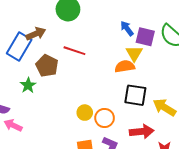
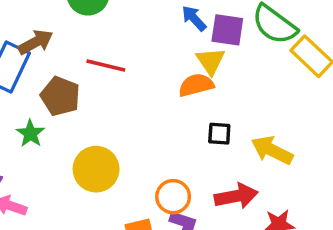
black square: (135, 95) -> (219, 134), size x0.6
yellow circle: (85, 113) -> (96, 169), moved, size x1.6
orange circle: (105, 118) -> (173, 197), moved

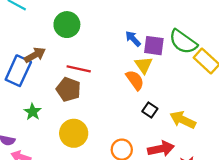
orange semicircle: (196, 85) -> (135, 80), turned 70
brown pentagon: (60, 96) -> (69, 89), moved
black square: (219, 134) -> (150, 110), turned 32

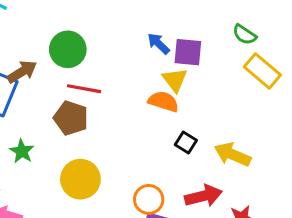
green circle: (67, 25) -> (68, 49), moved
green semicircle: (183, 42) -> (245, 35), moved, size x0.6
orange semicircle: (135, 80) -> (163, 101), turned -35

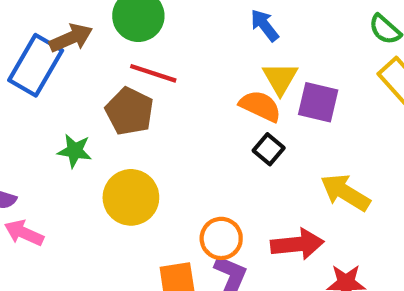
purple square: (188, 52) -> (318, 102), moved
black square: (186, 143) -> (269, 149), moved
green star: (22, 151) -> (75, 151), moved, turned -30

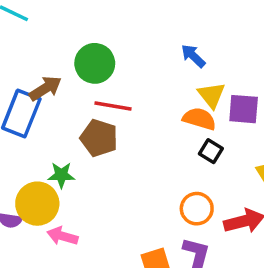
yellow circle: (131, 197) -> (37, 204), moved
pink arrow: (24, 233) -> (62, 236), moved
orange circle: (221, 238) -> (197, 209), moved

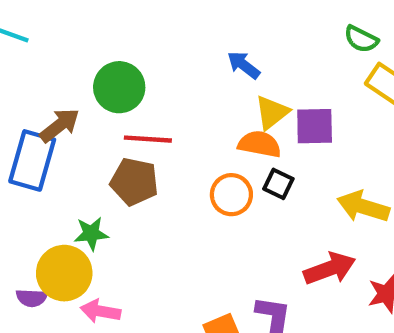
yellow triangle: (211, 95) -> (272, 113), turned 36
orange circle: (197, 209) -> (231, 195), moved

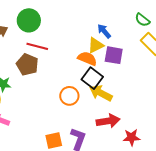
blue arrow: (244, 65) -> (104, 31), moved
black square: (278, 184) -> (92, 78), size x1.5
orange circle: (231, 195) -> (69, 96), moved
yellow arrow: (363, 207) -> (101, 93), moved

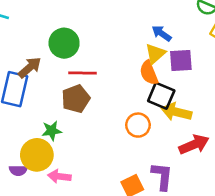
orange semicircle: (87, 59) -> (149, 73), turned -120
brown pentagon: (27, 64) -> (76, 99), turned -30

